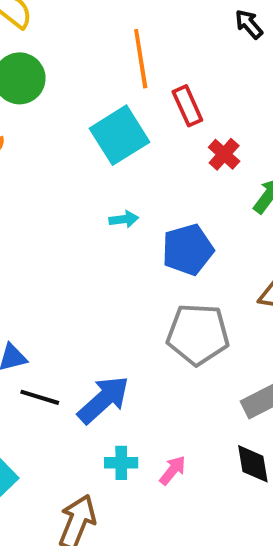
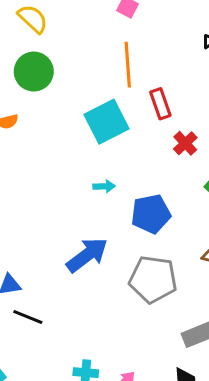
blue arrow: (103, 400) -> (87, 255), moved

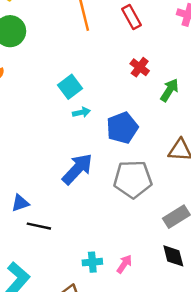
red rectangle: (160, 104) -> (131, 17), moved
cyan square: (106, 122) -> (70, 87), moved, size x0.7

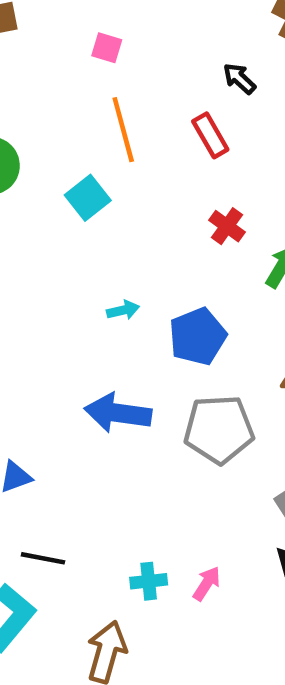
cyan square: (70, 87) -> (88, 198), moved
blue arrow: (77, 169) -> (118, 413), turned -124
black line: (39, 226) -> (43, 558), moved

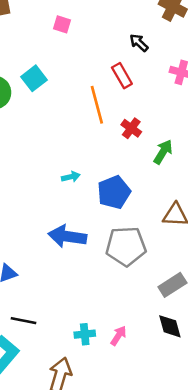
orange line: (123, 130) -> (97, 105), moved
cyan square: (88, 198) -> (34, 78), moved

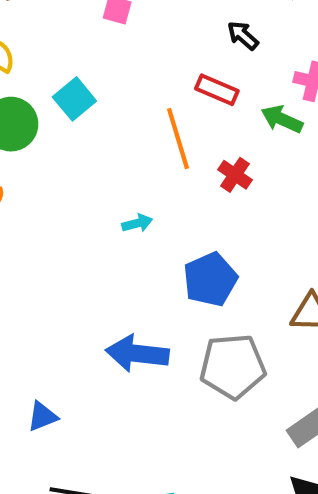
red rectangle: (122, 76) -> (217, 90), turned -35
green arrow: (163, 152) -> (282, 119), moved, turned -95
cyan arrow: (71, 177) -> (137, 223), moved

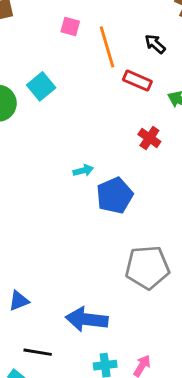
orange line: (178, 139) -> (107, 47), moved
blue pentagon: (210, 279) -> (115, 196), moved
blue arrow: (137, 354) -> (87, 319), moved

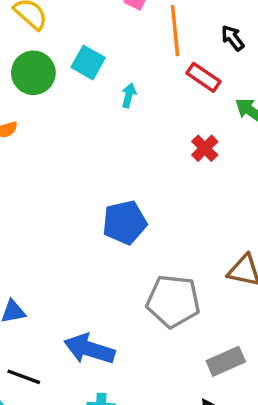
cyan square: (41, 86) -> (88, 63), turned -32
cyan arrow: (83, 170) -> (129, 95), moved, turned -72
blue pentagon: (115, 196) -> (125, 222), moved

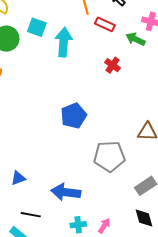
cyan arrow: (129, 95) -> (64, 42), size x2.0

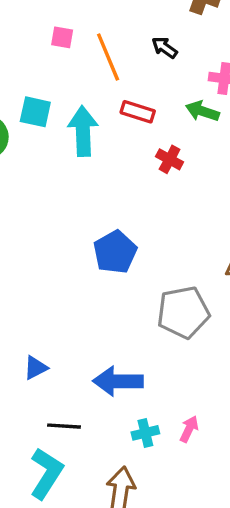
red rectangle: (105, 24) -> (138, 112), moved

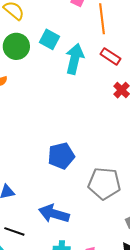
blue pentagon: (115, 252) -> (61, 156), moved

